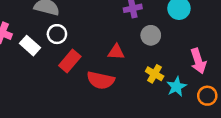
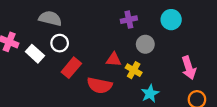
yellow cross: (155, 74) -> (134, 70), moved
cyan star: (176, 87) -> (150, 94), moved

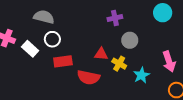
cyan circle: (171, 20) -> (163, 13), moved
red rectangle: (71, 68) -> (63, 61), turned 42
cyan star: (150, 94) -> (141, 75), moved

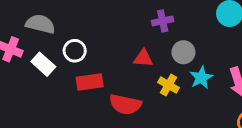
gray semicircle: (44, 17) -> (40, 24), moved
red triangle: (101, 54) -> (143, 58), moved
cyan star: (141, 75) -> (201, 78), moved

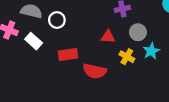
white circle: (75, 51) -> (57, 20), moved

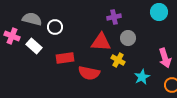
red triangle: (108, 37) -> (101, 42), size x1.5
cyan star: (151, 51) -> (142, 77), moved

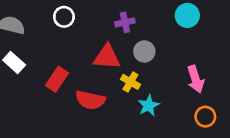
white circle: (55, 27) -> (64, 17), moved
red rectangle: (65, 58) -> (57, 79), turned -48
cyan star: (142, 77) -> (148, 106), moved

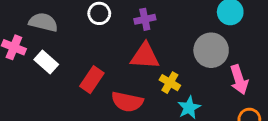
purple cross: (125, 22) -> (145, 19), moved
gray circle: (144, 51) -> (211, 50), moved, size x1.5

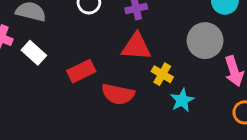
red rectangle: (92, 80) -> (81, 71), turned 30

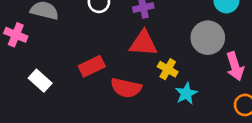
white rectangle: (34, 53) -> (40, 81), moved

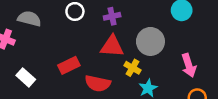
gray circle: (208, 38) -> (150, 41), moved

